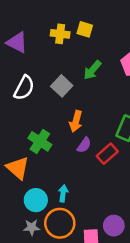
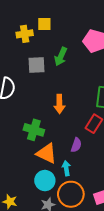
gray square: (62, 86) -> (37, 65), moved, turned -30
purple semicircle: (84, 145) -> (76, 145), moved
orange triangle: (18, 168) -> (47, 153), moved

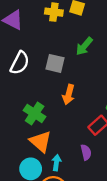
gray square: (37, 65) -> (55, 63), moved
purple semicircle: (76, 145) -> (86, 152), moved, turned -48

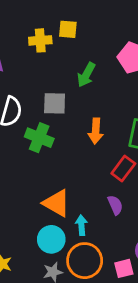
orange arrow: (69, 95) -> (96, 131), moved
green cross: (35, 114) -> (39, 138), moved

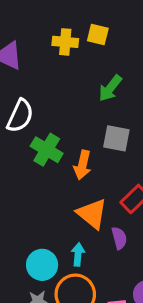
gray square: (55, 103) -> (116, 138), moved
orange arrow: (96, 131) -> (83, 165), moved
orange triangle: (57, 203) -> (92, 214), moved

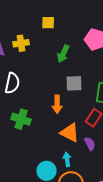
yellow cross: (65, 42) -> (21, 43), moved
green cross: (47, 150) -> (21, 119), moved

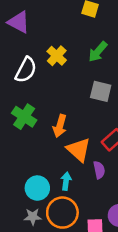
yellow cross: (21, 43) -> (57, 56), moved, turned 35
orange arrow: (57, 104) -> (60, 126), moved

